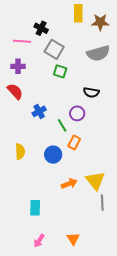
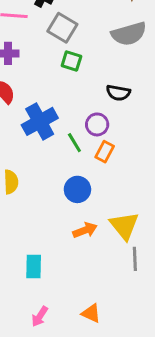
blue cross: (39, 111) -> (40, 121), size x1.6
orange rectangle: (74, 143) -> (105, 152), moved
blue circle: (53, 155) -> (77, 189), moved
orange triangle: (73, 239) -> (91, 313), turned -32

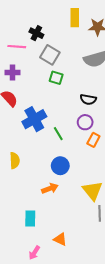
purple circle: (97, 124) -> (85, 122), moved
orange rectangle: (105, 152) -> (93, 140), moved
orange arrow: (85, 230) -> (50, 189), moved
orange triangle: (91, 313) -> (60, 239), moved

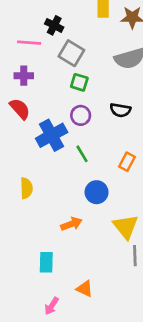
purple circle: (85, 122) -> (81, 115), moved
blue circle: (60, 166) -> (97, 192), moved

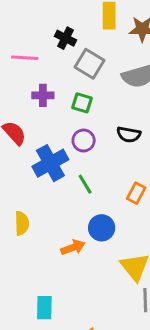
black cross: (54, 25) -> (65, 38), moved
gray square: (71, 53) -> (90, 64), moved
purple cross: (24, 76) -> (43, 95), moved
orange arrow: (71, 224) -> (73, 247), moved

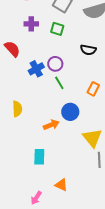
purple circle: (84, 141) -> (55, 64), moved
blue cross: (50, 163) -> (36, 69), size x0.7
cyan rectangle: (44, 308) -> (39, 157), moved

